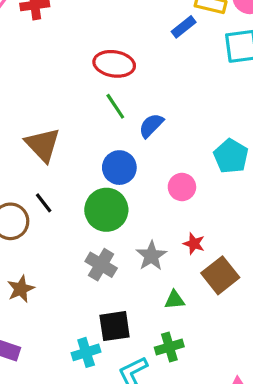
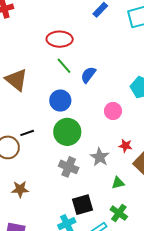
brown triangle: (43, 145) -> (16, 80), moved
blue circle: (119, 168) -> (60, 101), moved
black line: (44, 203) -> (27, 133), turned -64
brown star: (21, 289) -> (20, 189), turned 30
green cross: (169, 347) -> (119, 213), turned -30

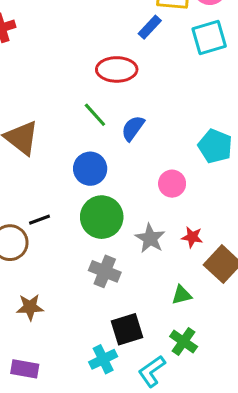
red ellipse: (60, 39) -> (117, 69), moved
gray star: (100, 157) -> (150, 238), moved

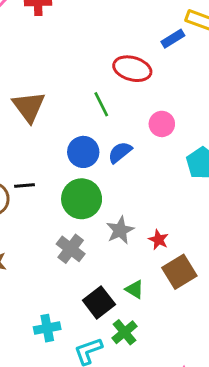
blue semicircle: (133, 128) -> (120, 152), moved
pink circle: (172, 184) -> (162, 124), moved
green triangle: (182, 295) -> (134, 289), turned 30
black square: (127, 329) -> (99, 302), moved, turned -36

